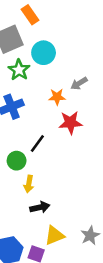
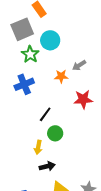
red star: (70, 123) -> (83, 99), moved
green circle: (17, 161) -> (55, 133), moved

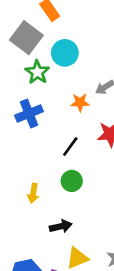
gray square: (22, 29) -> (26, 38), turned -30
black line: (45, 114) -> (70, 147), moved
yellow arrow: (38, 147) -> (33, 193), moved

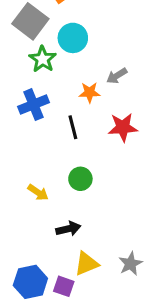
black line: (70, 147) -> (73, 127), moved, turned -50
yellow arrow: (33, 193) -> (38, 192), turned -66

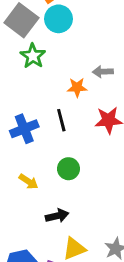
cyan circle: (73, 38) -> (59, 19), moved
gray arrow: (117, 76) -> (103, 72), turned 30
blue cross: (33, 105) -> (24, 129), moved

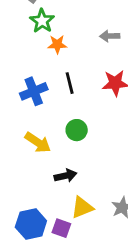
orange star: (77, 87) -> (57, 44), moved
yellow arrow: (29, 182) -> (38, 142), size x1.4

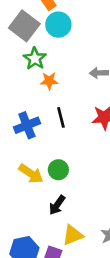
green circle: (77, 130) -> (58, 170), moved
black arrow: (66, 176) -> (57, 205), turned 138

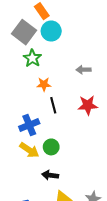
orange star: (49, 81) -> (44, 84), moved
blue cross: (27, 125) -> (29, 125), moved
black arrow: (57, 205) -> (50, 175), turned 63

